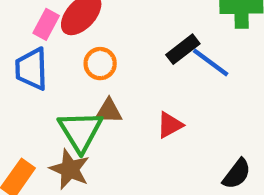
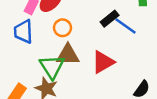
brown triangle: (109, 111) -> (68, 55), size x1.5
red triangle: (170, 125) -> (103, 62), size x1.5

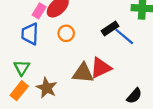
brown triangle: (68, 55) -> (83, 73), moved
green triangle: (52, 67) -> (22, 68), moved, size x0.7

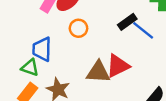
blue trapezoid: (30, 34) -> (42, 49), moved
green triangle: (22, 68) -> (30, 68), turned -42

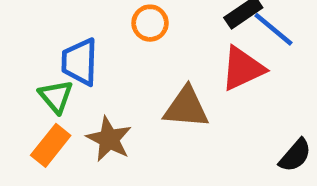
red triangle: (118, 66) -> (243, 68), moved
green triangle: (30, 68) -> (56, 96), turned 30

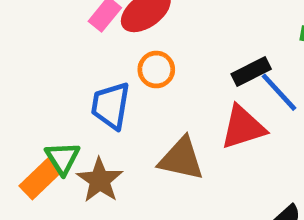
blue trapezoid: (80, 62) -> (111, 106), moved
green triangle: (56, 96) -> (63, 158), moved

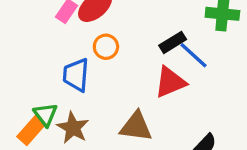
brown triangle: (181, 159) -> (136, 127), moved

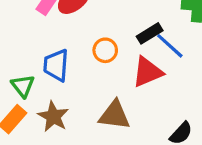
orange circle: (106, 47) -> (105, 50), moved
green triangle: (45, 115) -> (23, 86), moved

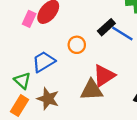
blue trapezoid: (56, 65) -> (44, 62), turned 65
red triangle: (147, 72) -> (104, 76), moved

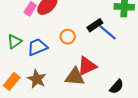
green triangle: (22, 81) -> (15, 42), moved, turned 35

